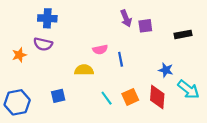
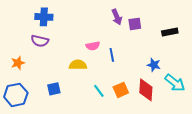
orange star: (19, 55) -> (18, 63), moved

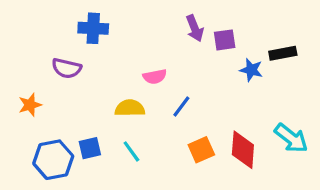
blue cross: (44, 17) -> (93, 28), moved
blue line: (112, 55) -> (181, 106), moved, turned 48
blue star: (154, 65) -> (251, 70), moved
cyan line: (99, 91) -> (131, 151), moved
blue hexagon: (16, 95) -> (53, 160), moved

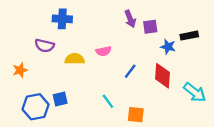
blue line: (181, 106) -> (130, 71), moved
yellow semicircle: (130, 108) -> (75, 59), moved
orange square: (201, 150) -> (136, 115), moved, turned 30
red diamond: (243, 150) -> (162, 76), moved
cyan line: (131, 151) -> (108, 101), moved

